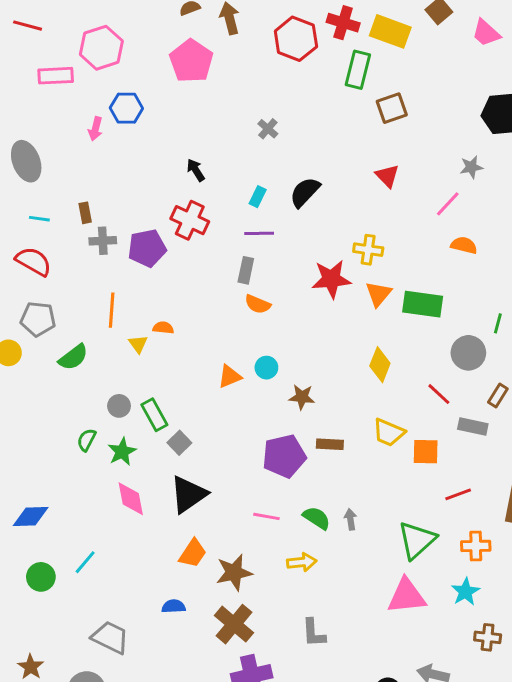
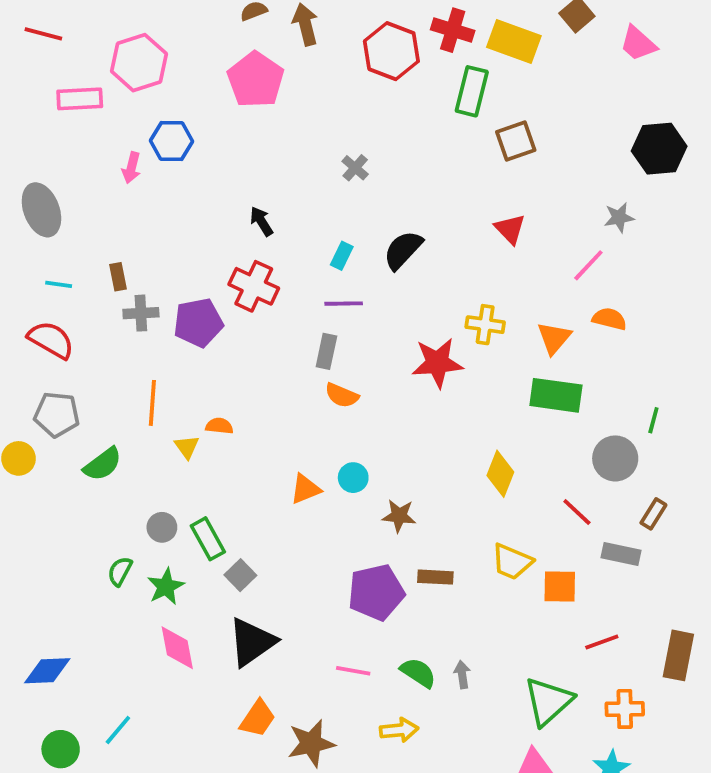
orange triangle: (378, 294) -> (554, 338), moved

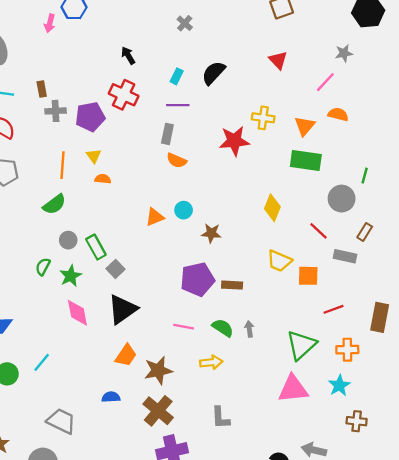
yellow triangle: (187, 447) -> (94, 156), moved
green semicircle: (103, 464) -> (54, 204), moved
brown rectangle: (435, 577) -> (232, 285), moved

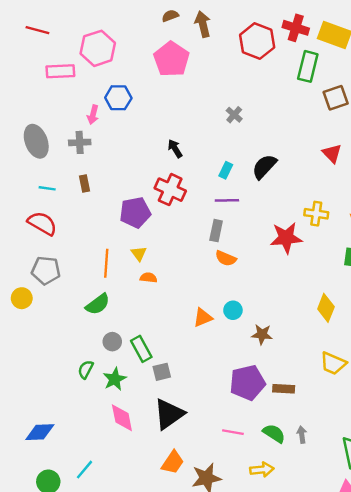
gray cross: (56, 111) -> (80, 142), moved
gray square: (116, 269) -> (162, 372), turned 30

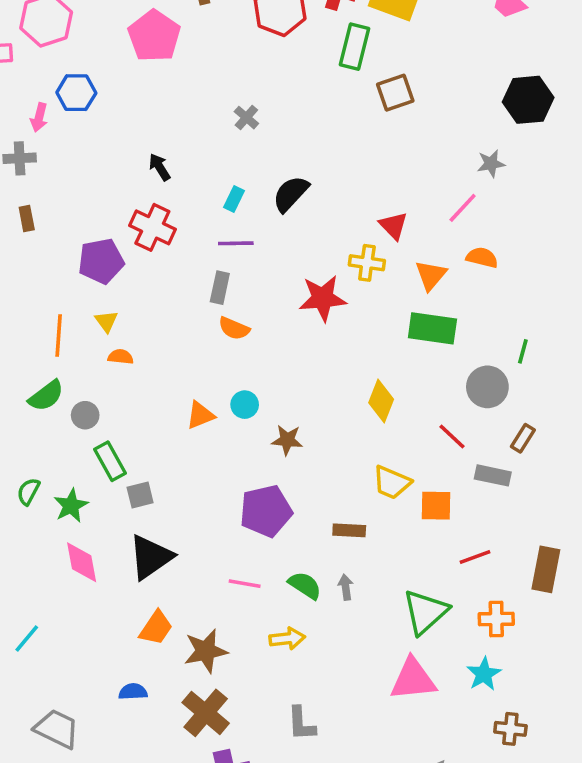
red triangle: (332, 153) -> (393, 226), moved
gray circle: (112, 342) -> (85, 415), moved
brown rectangle: (284, 389) -> (349, 530), moved

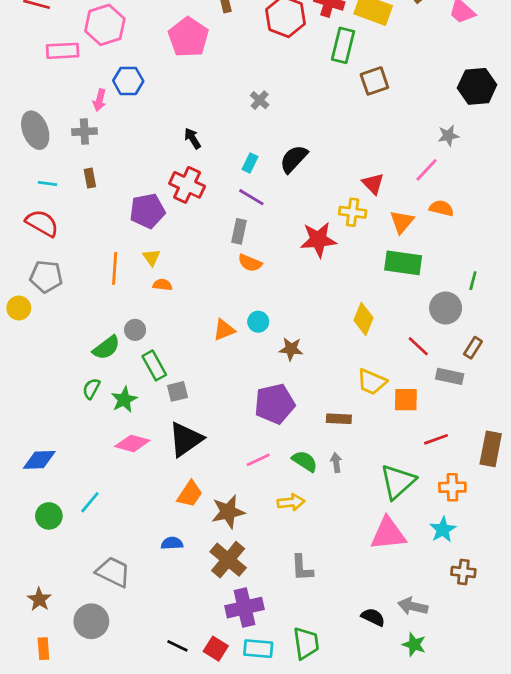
purple line: (236, 243) -> (251, 197), turned 32
green semicircle: (46, 396) -> (106, 348), moved
pink diamond: (82, 562) -> (132, 443), turned -64
pink line: (245, 584) -> (258, 460), turned -35

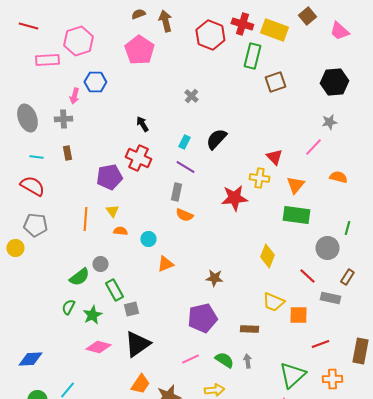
black hexagon: (477, 86) -> (334, 82), moved
orange semicircle: (441, 208) -> (338, 177), moved
cyan circle: (258, 322) -> (148, 239), moved

